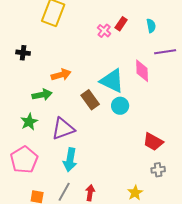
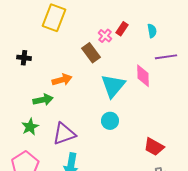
cyan triangle: (112, 81) -> (113, 86), turned 44
brown rectangle: (90, 100) -> (91, 53), moved
cyan circle: (120, 106) -> (110, 121), moved

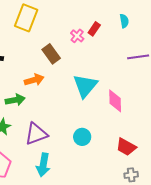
cyan semicircle: (152, 31) -> (124, 21), moved
brown rectangle: (91, 53) -> (51, 54), moved
pink diamond: (143, 76) -> (115, 101), moved
cyan circle: (110, 121) -> (82, 137), moved

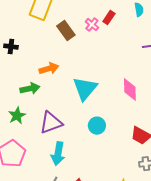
brown rectangle: (51, 54) -> (66, 31), moved
cyan triangle: (85, 86) -> (85, 89), moved

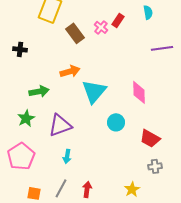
orange arrow: (49, 69) -> (70, 71), moved
cyan circle: (97, 126) -> (116, 122), moved
cyan arrow: (58, 154) -> (67, 156), size x0.6

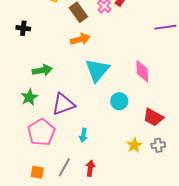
orange arrow: (70, 71) -> (80, 39), moved
pink pentagon: (21, 156) -> (41, 132), moved
cyan arrow: (67, 156) -> (83, 135), moved
yellow star: (132, 189) -> (134, 145), moved

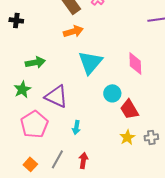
purple triangle: (63, 104) -> (56, 96), turned 45
red trapezoid: (153, 117) -> (129, 109), moved, turned 30
orange square: (37, 172) -> (30, 164), turned 32

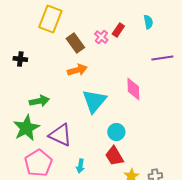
pink diamond: (135, 63) -> (133, 89), moved
green star: (22, 89) -> (26, 128), size x1.5
red trapezoid: (129, 109) -> (114, 156), moved

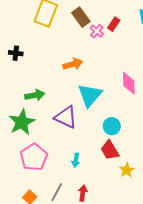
brown rectangle: (75, 43) -> (81, 17), moved
purple triangle: (60, 135) -> (66, 117), moved

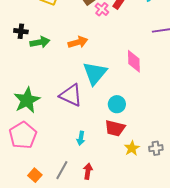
green arrow: (35, 95) -> (40, 42), moved
red trapezoid: (110, 150) -> (115, 128), turned -45
pink pentagon: (34, 157) -> (23, 135), moved

